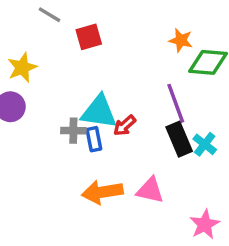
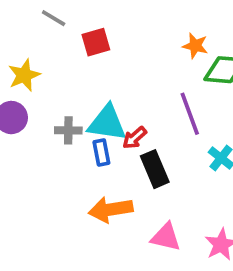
gray cross: (73, 131) -> (68, 130), moved
black rectangle: (179, 139) -> (155, 169), moved
pink triangle: (150, 190) -> (166, 237), moved

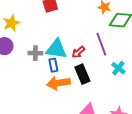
red arrow: (135, 138) -> (78, 52), moved
orange arrow: (111, 210) -> (58, 83), moved

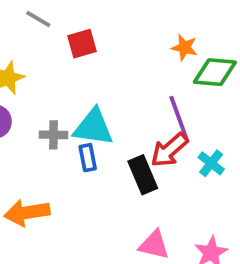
red arrow: (78, 52) -> (169, 150), moved, size x1.5
orange arrow: (58, 83) -> (27, 213), moved

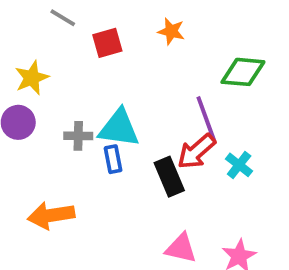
orange star: (184, 47) -> (171, 31), moved

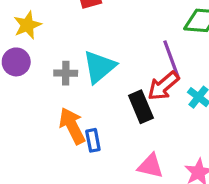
cyan triangle: (119, 128) -> (99, 67), turned -48
blue rectangle: (113, 159) -> (93, 140), moved
orange arrow: (51, 215) -> (72, 126), moved, turned 72

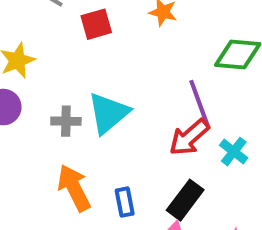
black rectangle: (141, 107) -> (185, 200), moved, turned 60
blue rectangle: (93, 140) -> (125, 202), moved

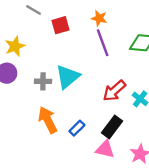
purple line: (199, 103) -> (103, 43), moved
blue rectangle: (125, 202) -> (77, 128), turned 56

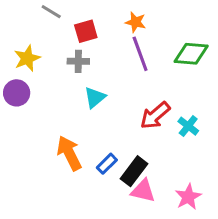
cyan triangle: (68, 77) -> (95, 97), size x0.7
gray cross: (43, 81) -> (78, 61), moved
black rectangle: (112, 127) -> (134, 171), moved

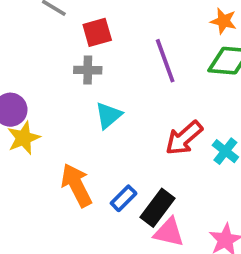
orange star: (136, 22) -> (224, 21), moved
yellow star: (27, 58) -> (24, 138), moved

